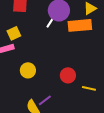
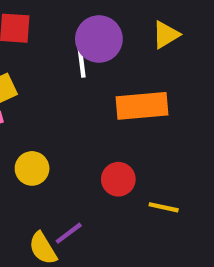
white line: (51, 21) -> (82, 63), turned -40
orange rectangle: (80, 25) -> (142, 106), moved

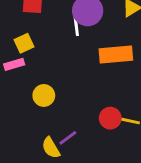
red circle: (118, 179) -> (110, 118), moved

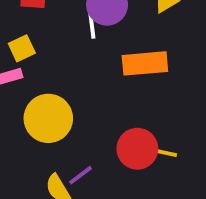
yellow circle: (44, 95) -> (48, 118), size x1.6
red circle: (110, 118) -> (137, 149), size x1.4

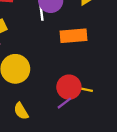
purple line: (81, 175) -> (64, 103), moved

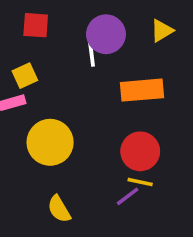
red circle: (69, 87) -> (140, 151), moved
yellow line: (85, 89) -> (140, 182), moved

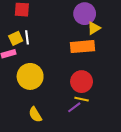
yellow triangle: (162, 31) -> (94, 28), moved
purple circle: (106, 34) -> (85, 14), moved
white line: (92, 54) -> (27, 37), moved

